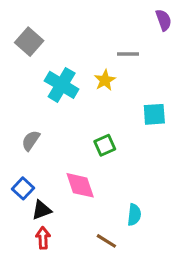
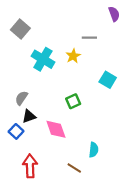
cyan square: (154, 114) -> (108, 80), turned 35
black triangle: (41, 210) -> (29, 116), moved
red arrow: (43, 238) -> (30, 166), size x1.5

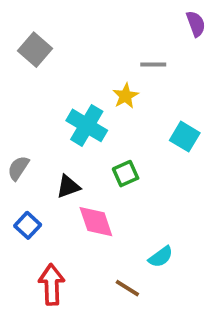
cyan cross: (43, 59) -> (87, 125), moved
gray semicircle: (21, 98) -> (18, 168), moved
black triangle: (29, 116) -> (68, 186), moved
cyan semicircle: (94, 150) -> (161, 257), turned 48

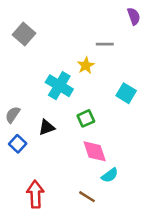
pink diamond: (96, 222) -> (95, 151), moved
blue square: (28, 225) -> (18, 144), moved

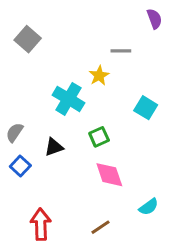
cyan semicircle: (110, 175) -> (149, 207), moved
brown line: (87, 197) -> (101, 227), turned -66

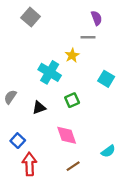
purple semicircle: (154, 19) -> (97, 18), moved
gray square: (28, 39) -> (31, 17), moved
blue square: (20, 166) -> (18, 141), moved
pink diamond: (109, 175) -> (67, 135), moved

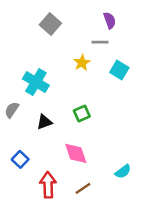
gray square: (31, 17) -> (50, 24), moved
cyan cross: (50, 72) -> (36, 82), moved
cyan square: (106, 79) -> (119, 70), moved
red arrow: (29, 164) -> (48, 185), moved

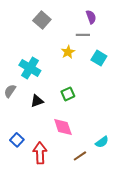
blue square: (20, 159) -> (17, 140), moved
brown line: (83, 188) -> (80, 156), moved

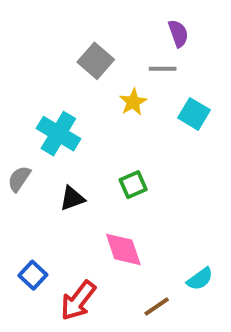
gray square: (42, 20) -> (96, 61), moved
red arrow: (40, 153) -> (78, 301), turned -140

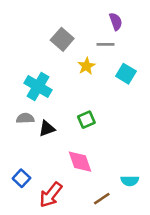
gray semicircle: (19, 179) -> (25, 118), moved, turned 54
cyan semicircle: (200, 279) -> (130, 181), turned 36

